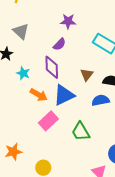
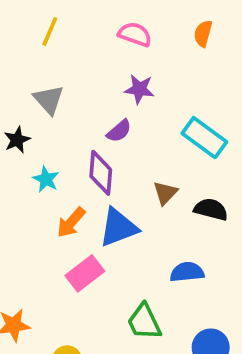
orange arrow: (39, 95) -> (71, 222), turned 96
blue semicircle: (101, 100) -> (187, 272), moved
green trapezoid: (81, 132) -> (144, 322), moved

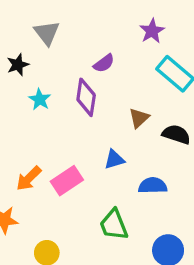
purple star: (139, 89) -> (152, 31), moved, turned 30
orange arrow: (71, 222) -> (29, 178), moved
blue triangle: (118, 227) -> (114, 159), moved, size x0.6

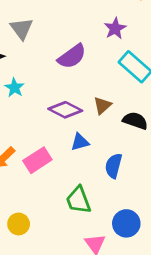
purple semicircle: (104, 63) -> (72, 56), size x1.5
purple diamond: (86, 97) -> (65, 110), moved, turned -72
blue semicircle: (153, 186) -> (114, 166), turned -75

